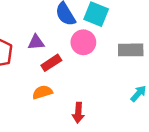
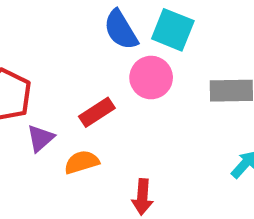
purple triangle: (36, 42) -> (40, 138), moved, turned -36

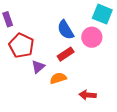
blue semicircle: (121, 30) -> (66, 30), moved
red arrow: (142, 197) -> (88, 95), turned 91

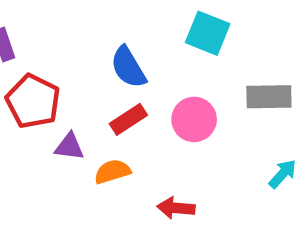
pink circle: (92, 37) -> (194, 119), moved
purple triangle: (38, 67) -> (69, 147), turned 48

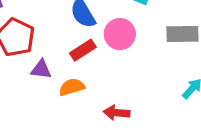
pink circle: (194, 119) -> (120, 34), moved

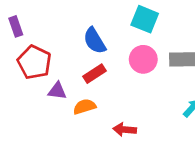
pink circle: (120, 34) -> (143, 59), moved

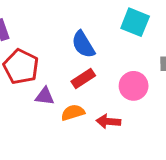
pink circle: (143, 59) -> (134, 86), moved
red arrow: (125, 130) -> (108, 121), moved

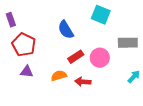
red rectangle: (83, 78) -> (76, 57), moved
purple triangle: (45, 96) -> (27, 72), moved

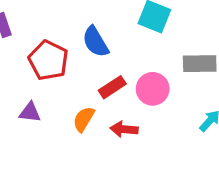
red pentagon: (24, 45) -> (48, 60), moved
orange semicircle: (59, 76) -> (84, 119), turned -42

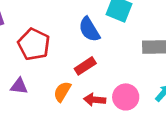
blue semicircle: (95, 42) -> (89, 29), moved
pink circle: (153, 89) -> (126, 97), moved

